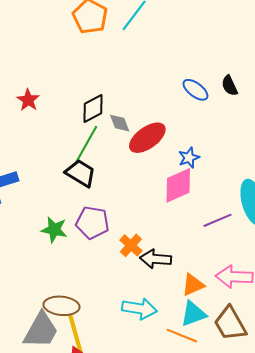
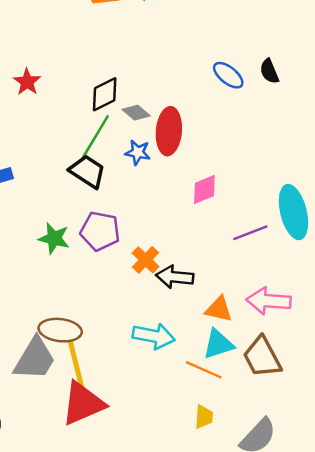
gray diamond: (120, 123) -> (136, 113), turned -30
red ellipse: (147, 138) -> (169, 131), turned -51
blue star: (189, 158) -> (138, 152), moved, turned 30
pink diamond: (178, 185) -> (204, 189), size x0.7
orange triangle: (193, 285) -> (219, 309), turned 35

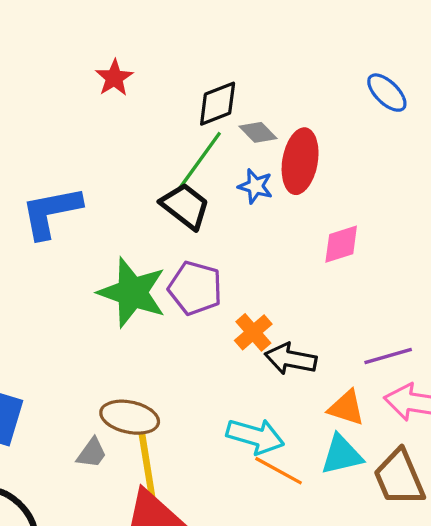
purple line: (250, 233) -> (388, 356), moved
green star: (54, 238) -> (132, 292), size x1.6
gray trapezoid: (35, 359) -> (92, 453), size x0.5
orange line: (204, 370) -> (278, 471), moved

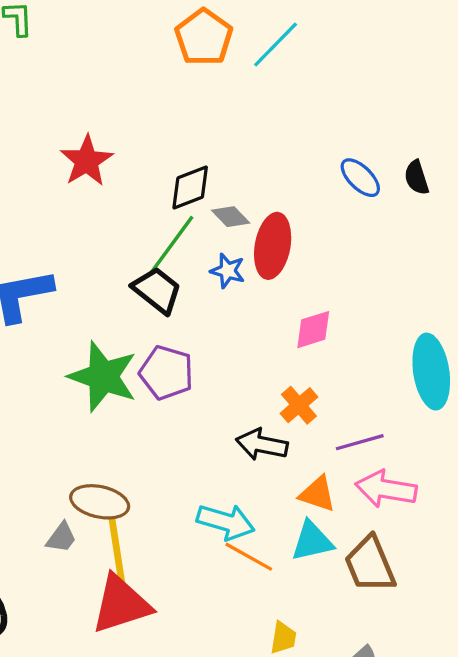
red star: (114, 78) -> (87, 161), size x1.4
orange cross: (253, 332) -> (299, 405), moved

